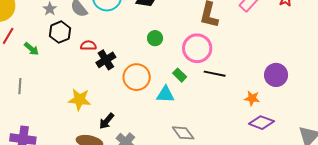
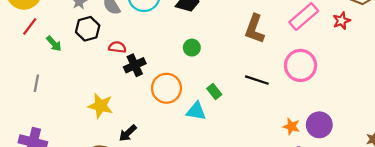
pink circle: (197, 48) -> (301, 65), moved
black line: (215, 74) -> (257, 80), moved
purple circle: (276, 75) -> (319, 125), moved

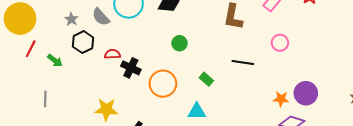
black cross: (135, 65) -> (131, 68), turned -30
pink circle: (301, 65) -> (280, 43), size x0.6
cyan triangle: (196, 111) -> (197, 111), moved

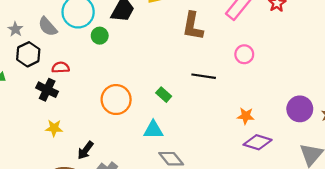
green circle: (180, 43) -> (100, 36), moved
black cross: (131, 68) -> (47, 90), moved
purple circle: (306, 93) -> (300, 109), moved
yellow star: (106, 109) -> (54, 128), size x0.7

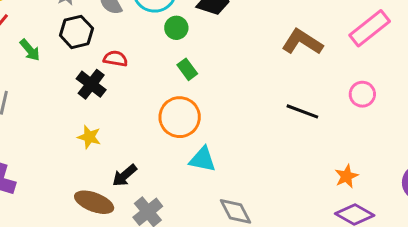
brown L-shape: (193, 26) -> (302, 42), turned 100
green rectangle: (164, 95) -> (187, 69), moved
orange star: (246, 116) -> (346, 176), turned 30
cyan triangle: (153, 130) -> (203, 159), moved

